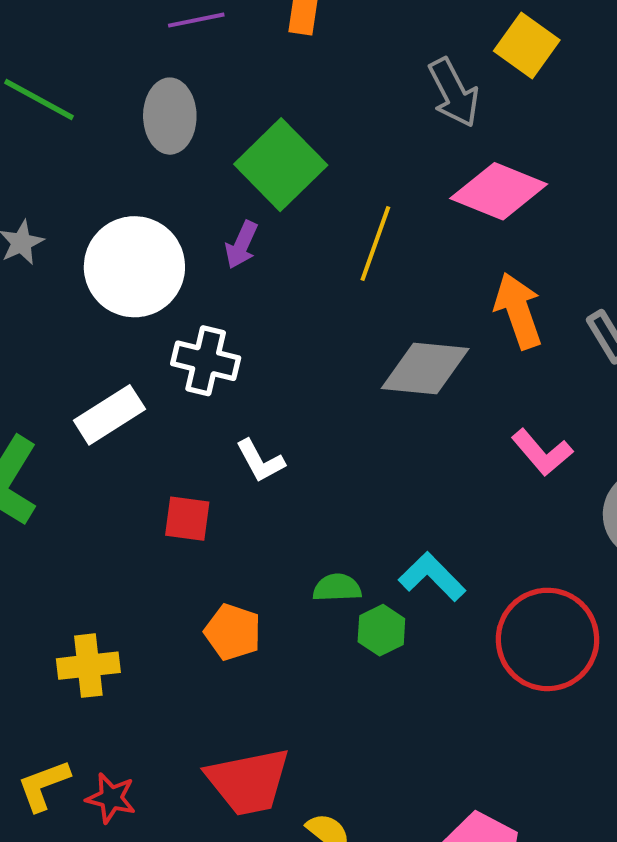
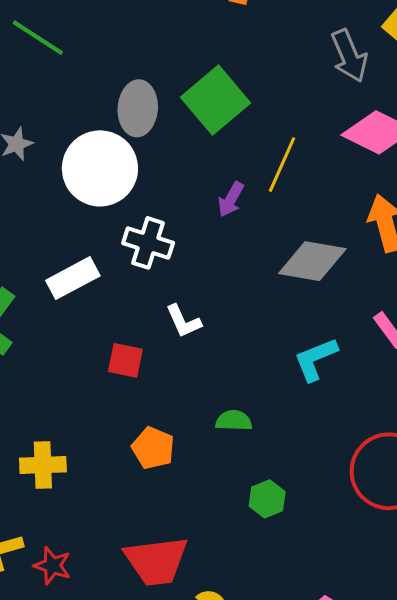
gray ellipse: (170, 116) -> (138, 108), moved
purple arrow: (242, 245) -> (231, 199), moved
cyan L-shape: (432, 577) -> (316, 359), moved, turned -72
green hexagon: (381, 630) -> (267, 499), moved

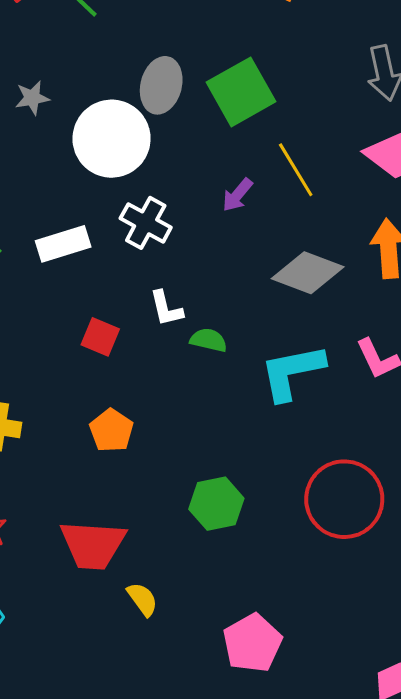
yellow line: (282, 165) -> (296, 170), turned -66
cyan L-shape: (316, 359) -> (292, 372), size x1.4
green semicircle: (234, 421) -> (208, 340), moved
green hexagon: (267, 499) -> (216, 504), size x1.4

